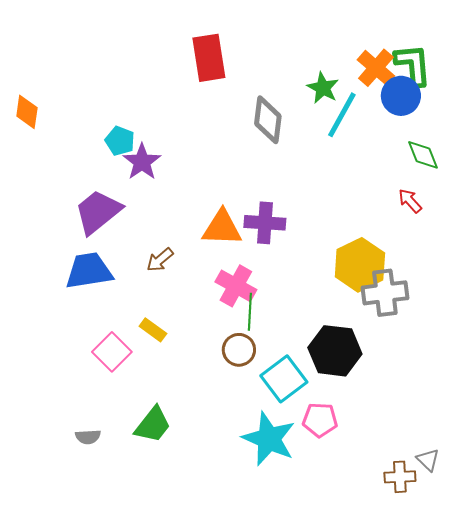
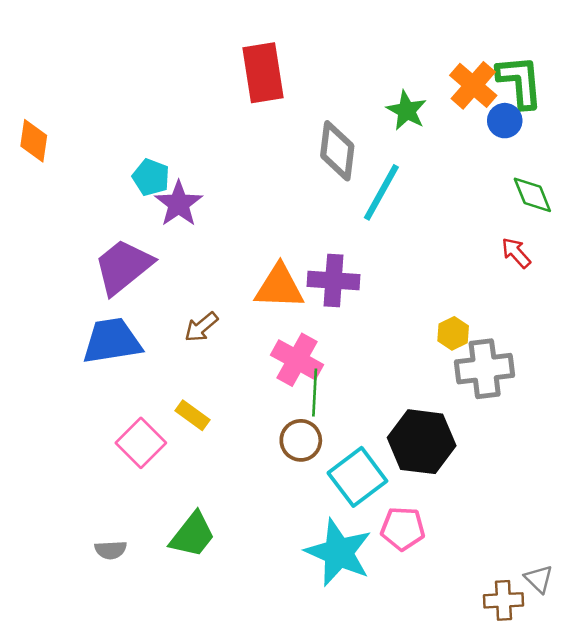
blue circle: (401, 96) -> (505, 121), size x0.7
cyan line: (342, 115) -> (381, 192), moved
yellow hexagon: (360, 265) -> (453, 333), size x0.5

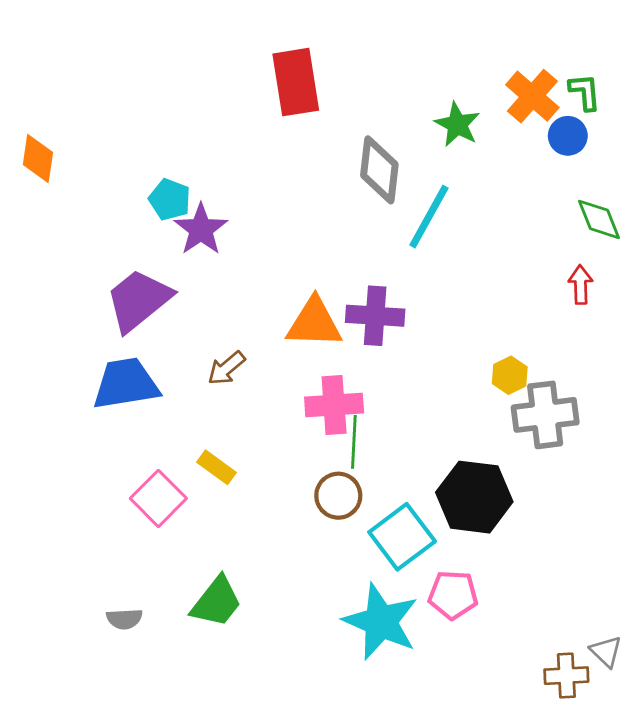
green L-shape: (520, 82) -> (585, 92), size x0.6
red arrow: (516, 253) -> (581, 285), turned 40
pink cross: (297, 360) -> (334, 405), turned -33

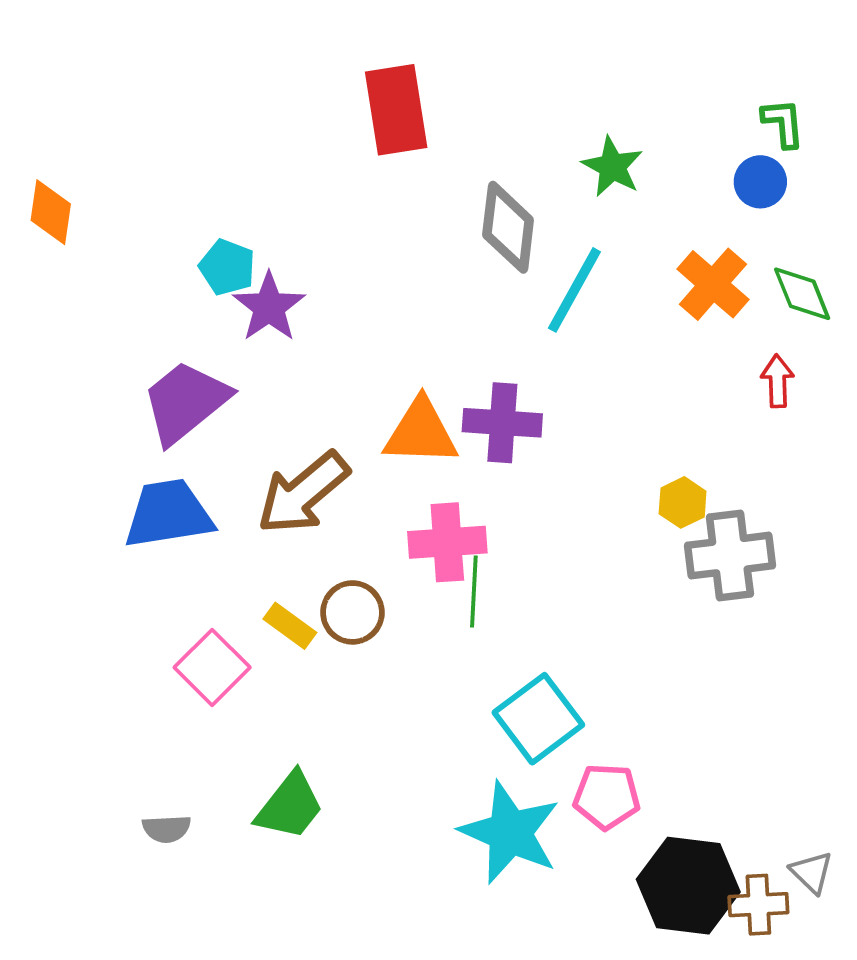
orange cross: (532, 96) -> (713, 284), moved
brown arrow: (226, 368) -> (303, 493), size x1.8
brown circle: (338, 496) -> (352, 612), moved
black hexagon: (474, 497) -> (688, 886), moved

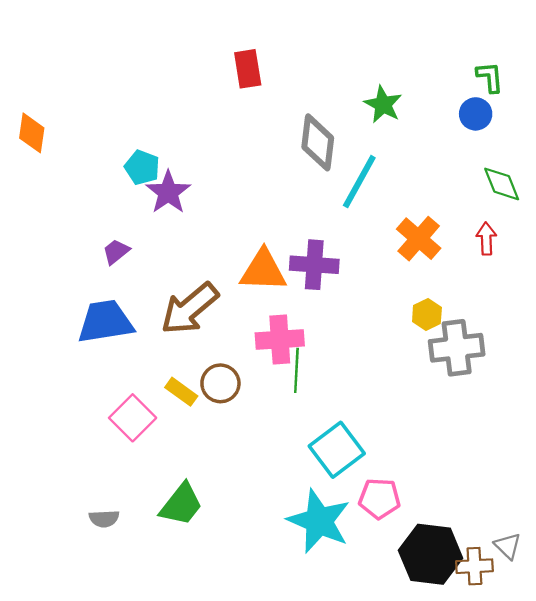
red rectangle: (396, 110) -> (248, 69), size x0.7
orange cross: (713, 284) -> (419, 239), moved
purple trapezoid: (186, 402) -> (116, 252), size x0.5

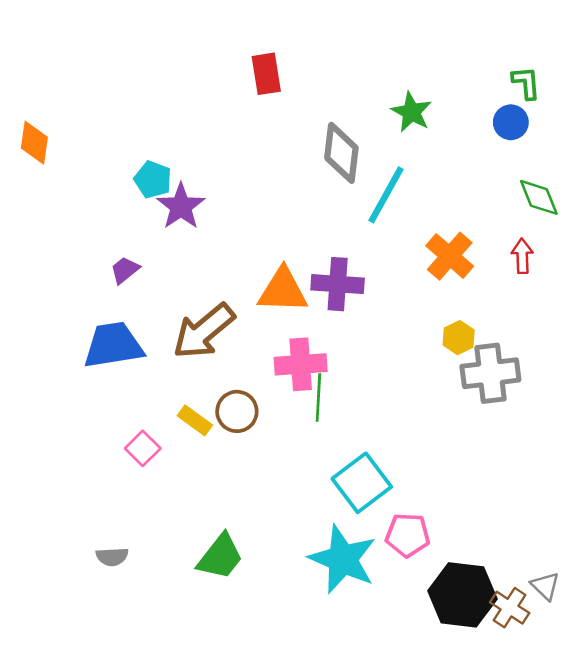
pink square: (133, 418) -> (143, 448), size x0.7
green trapezoid: (181, 504) -> (220, 557), moved
brown cross: (474, 566) -> (510, 608), turned 36

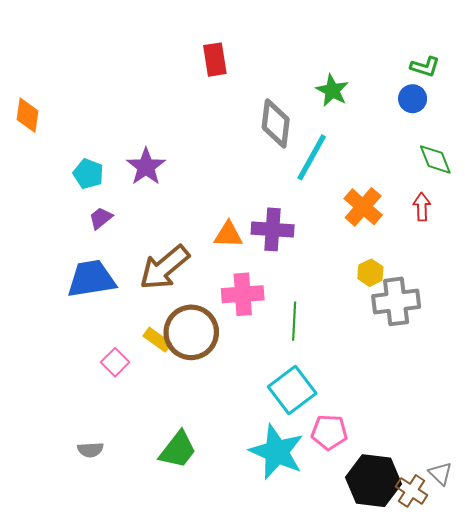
green L-shape: (526, 83) -> (425, 67), turned 112
cyan pentagon: (153, 180) -> (88, 174), moved
orange triangle: (283, 290) -> (228, 235), size x0.7
green line: (318, 397) -> (294, 321), moved
brown circle: (237, 411) -> (191, 332), size x1.6

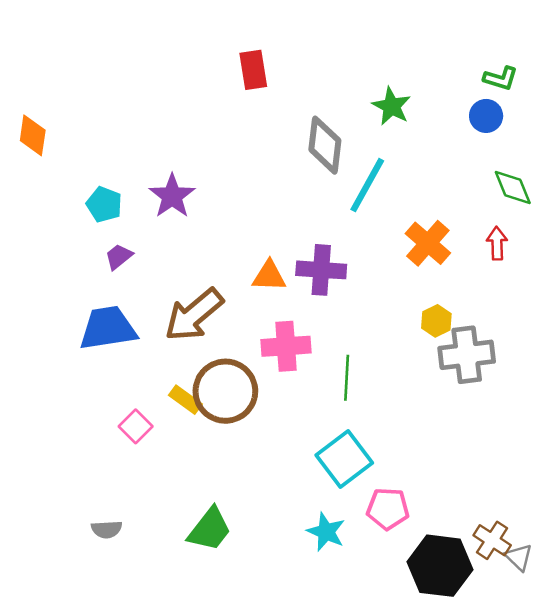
cyan star: (277, 452) -> (326, 532), size x0.6
brown cross: (412, 491) -> (492, 540), moved

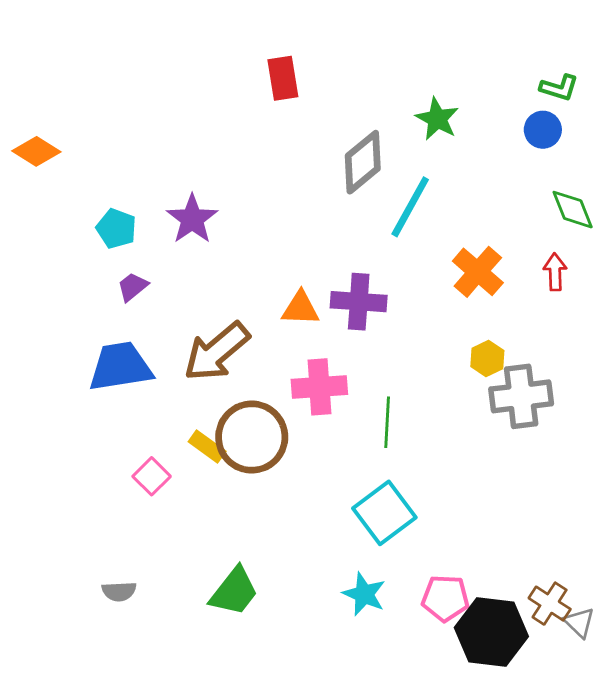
orange diamond: (33, 135) -> (36, 151), turned -66
gray diamond: (325, 145) -> (363, 162), turned 44
pink pentagon: (388, 509) -> (445, 598), moved

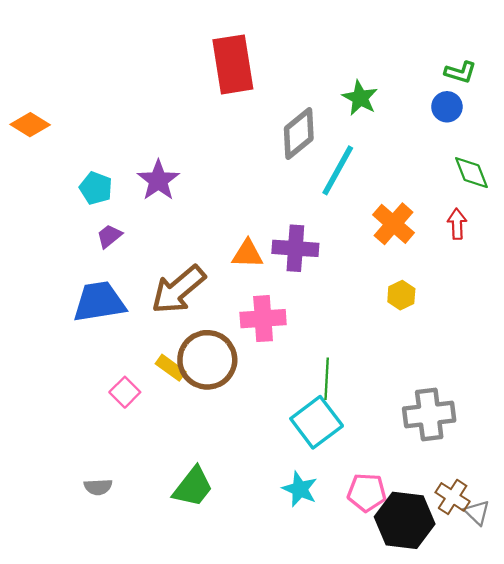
red rectangle: (283, 78) -> (233, 64), size x1.6
gray cross: (521, 396) -> (429, 414), moved
green line: (387, 422) -> (327, 379), moved

